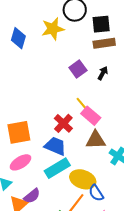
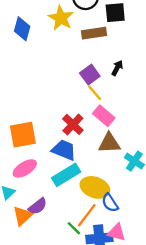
yellow star: (53, 29) -> (61, 18), turned -30
brown rectangle: (104, 43) -> (94, 33), moved
purple square: (78, 69) -> (90, 75), moved
yellow line: (82, 104) -> (95, 93), moved

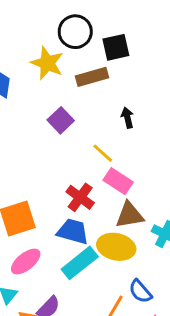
black arrow: (117, 68) -> (127, 118), turned -35
purple square: (90, 75) -> (61, 120), moved
yellow ellipse: (95, 187) -> (116, 247), moved

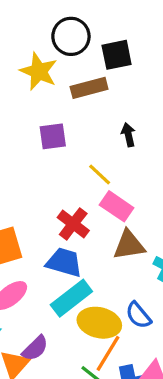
purple square: (61, 120) -> (53, 136), turned 35
yellow ellipse: (116, 247) -> (99, 323), moved
blue semicircle: (140, 291) -> (138, 315), moved

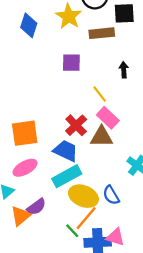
brown triangle: (129, 245) -> (101, 137), moved

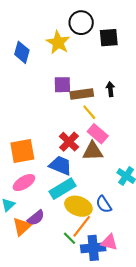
brown rectangle: (102, 33) -> (82, 94), moved

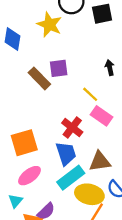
brown rectangle: (82, 94) -> (39, 78), moved, turned 60
brown triangle: (93, 151) -> (100, 161), moved
blue trapezoid: (60, 165) -> (66, 153), turned 55

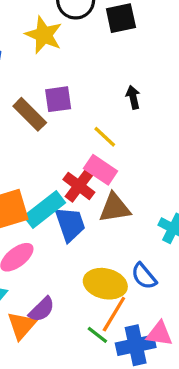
pink rectangle: (101, 116) -> (101, 170), moved
brown triangle: (100, 161) -> (115, 208), moved
cyan rectangle: (71, 178) -> (45, 210), moved

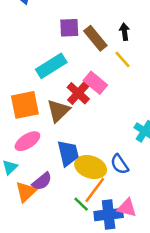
brown rectangle: (30, 114) -> (95, 38), moved
yellow line: (105, 137) -> (123, 59), moved
brown triangle: (115, 208) -> (58, 111), moved, turned -40
cyan rectangle: (45, 210) -> (51, 66), moved
blue trapezoid: (70, 224) -> (68, 153), moved

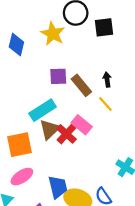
brown triangle: (58, 111) -> (50, 129), moved

